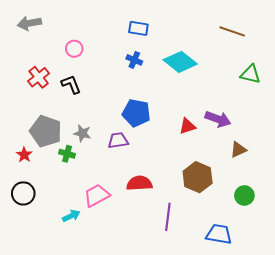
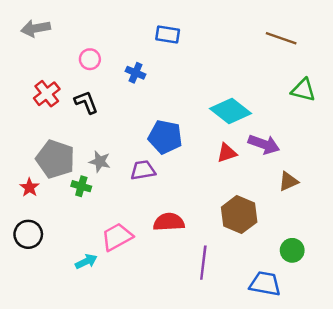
blue cross: (134, 60) -> (136, 73), moved
cyan diamond: (180, 62) -> (231, 111), moved
green circle: (244, 195) -> (292, 250), moved

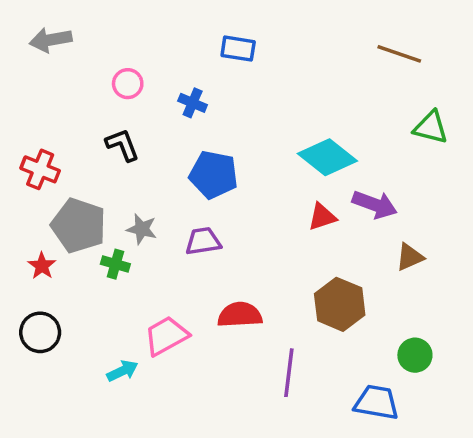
red cross: (47, 94) -> (40, 169), moved, turned -30
blue pentagon: (165, 137) -> (214, 175), moved

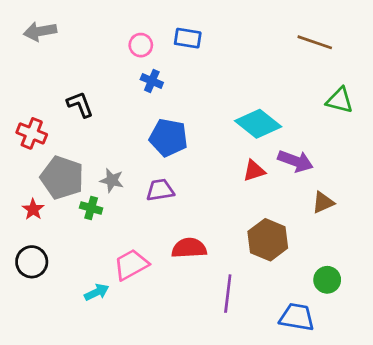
pink circle: (128, 84) -> (141, 45), moved
black L-shape: (122, 145) -> (80, 104), moved

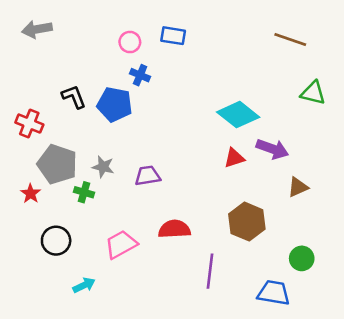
blue pentagon: (168, 138) -> (115, 104), moved
black circle: (32, 262) -> (56, 241), moved
cyan arrow: (97, 292) -> (84, 285), moved

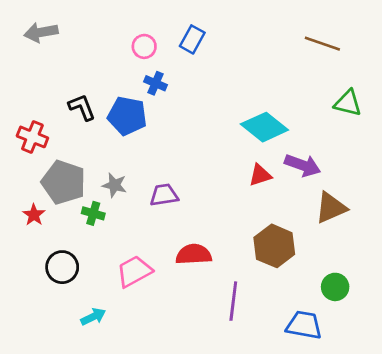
blue rectangle: (173, 36) -> (192, 39), turned -70
brown triangle: (298, 187) -> (331, 208), size x1.4

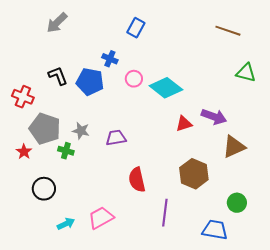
gray arrow: (41, 32) -> (57, 23), moved, turned -35
pink circle: (144, 46) -> (134, 79), moved
cyan diamond: (264, 127) -> (166, 88), moved
red semicircle: (194, 254) -> (137, 180), turned -100
pink trapezoid: (134, 271) -> (101, 218), moved

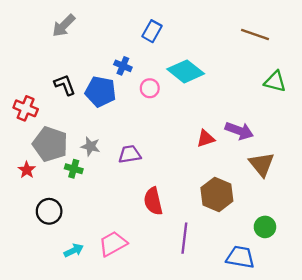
cyan diamond: (166, 88) -> (186, 71), moved
brown triangle: (234, 147) -> (262, 164), turned -45

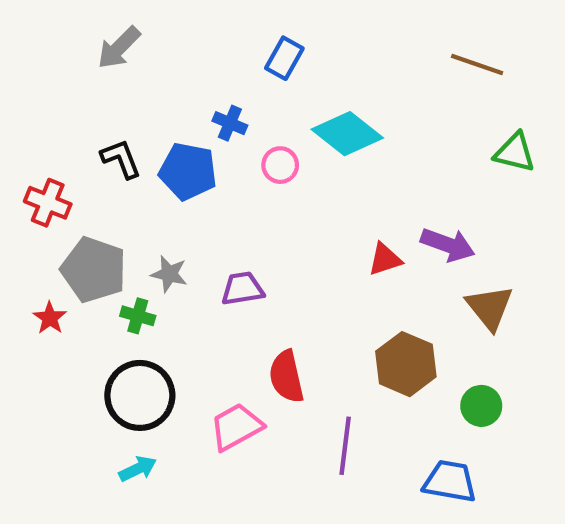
black circle: (49, 211) -> (140, 395), moved, size x1.4
green circle: (265, 227) -> (481, 406), moved
pink trapezoid: (113, 244) -> (236, 427), moved

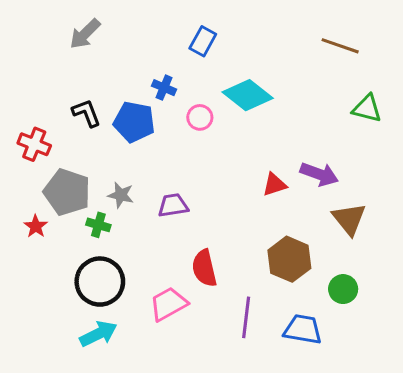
cyan arrow: (138, 469) -> (98, 334), size x1.4
blue trapezoid: (450, 481) -> (303, 329), moved

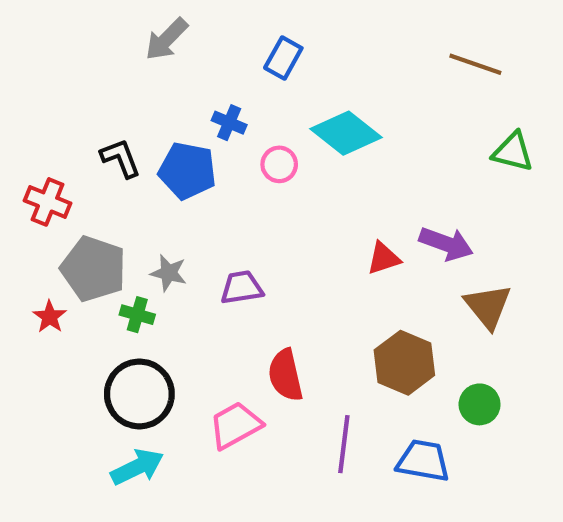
gray arrow: (85, 34) -> (166, 39), moved

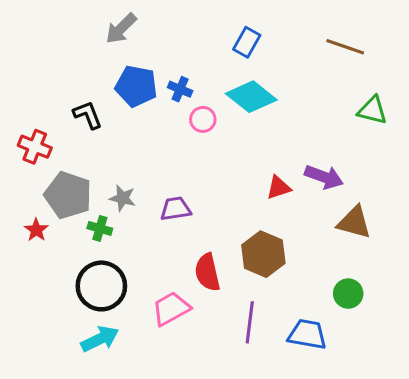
blue rectangle: (283, 58) -> (247, 42), moved
blue cross: (229, 123) -> (180, 89), moved
blue pentagon: (187, 171) -> (136, 86), moved
brown triangle: (488, 306) -> (354, 222), turned -36
brown hexagon: (404, 363) -> (263, 254), moved

